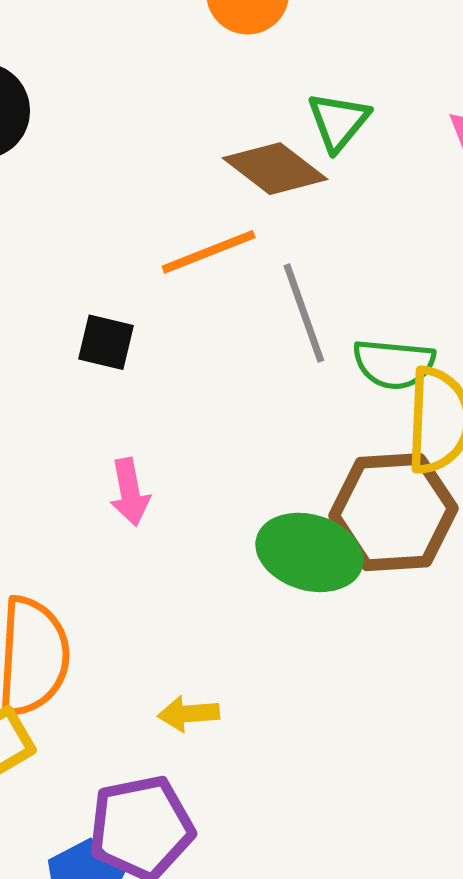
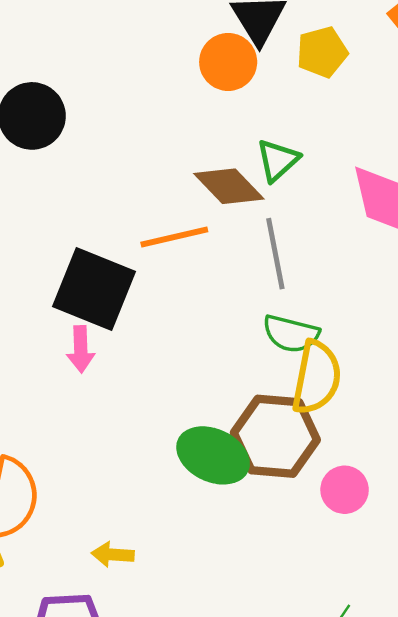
gray line: (304, 313) -> (275, 254), moved
black square: (106, 342) -> (94, 289), size x2.0
pink arrow: (130, 492) -> (81, 349), moved

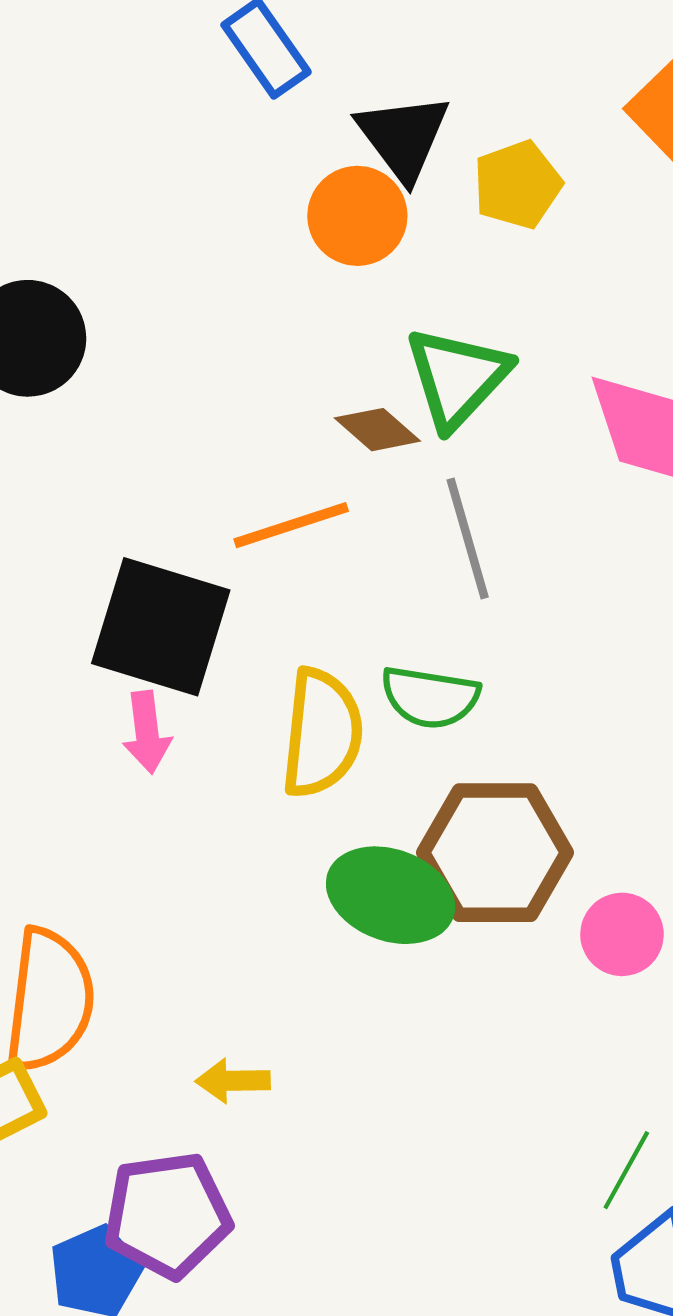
green triangle: (278, 160) -> (457, 377), size x1.4
brown diamond: (229, 186) -> (377, 430), size x0.7
green semicircle: (291, 334) -> (430, 697), moved
yellow semicircle: (316, 377) -> (322, 733), moved

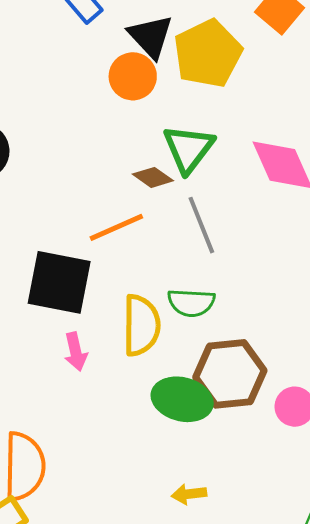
yellow pentagon: (517, 185) -> (208, 54), size x1.6
pink arrow: (147, 732) -> (76, 352), moved
yellow arrow: (233, 1081) -> (189, 494), moved

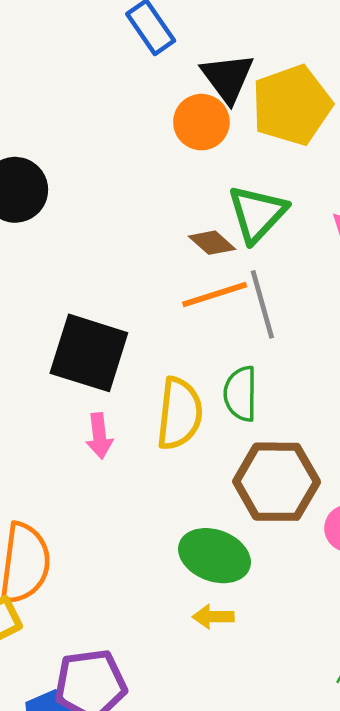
orange line: (116, 227) -> (215, 295), moved
green semicircle: (191, 303) -> (241, 394), turned 81
green ellipse: (182, 399) -> (214, 556), moved

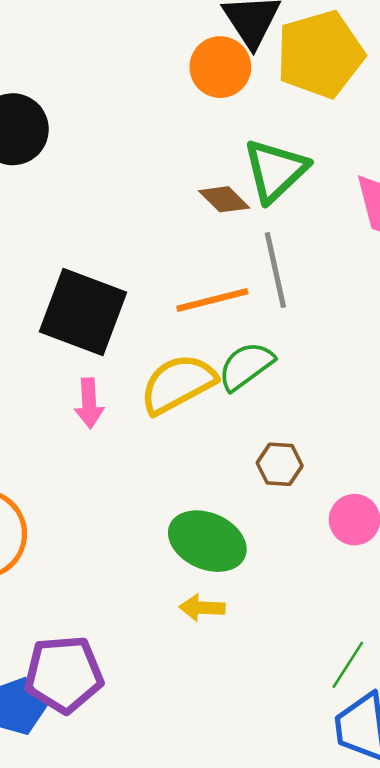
orange line: (215, 295) -> (212, 300), moved
green semicircle: (241, 394) -> (246, 366), turned 50
yellow semicircle: (179, 414) -> (178, 384), turned -128
brown hexagon: (277, 482) -> (280, 464), size x0.5

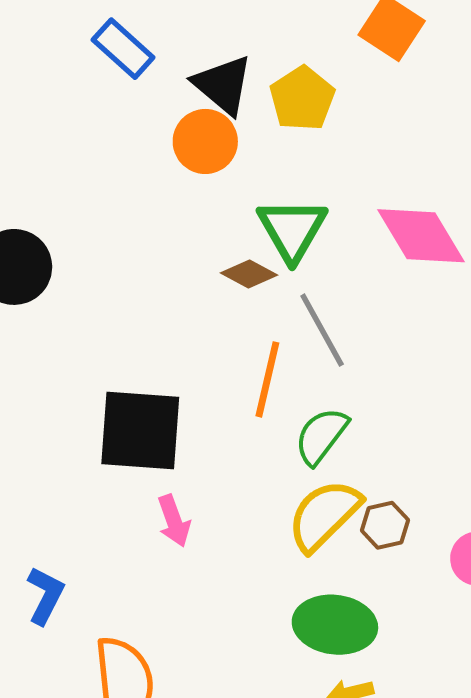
yellow pentagon: (320, 54) -> (302, 98), size x0.7
orange line: (212, 300) -> (267, 379), turned -46
yellow semicircle: (178, 384) -> (324, 515), moved

